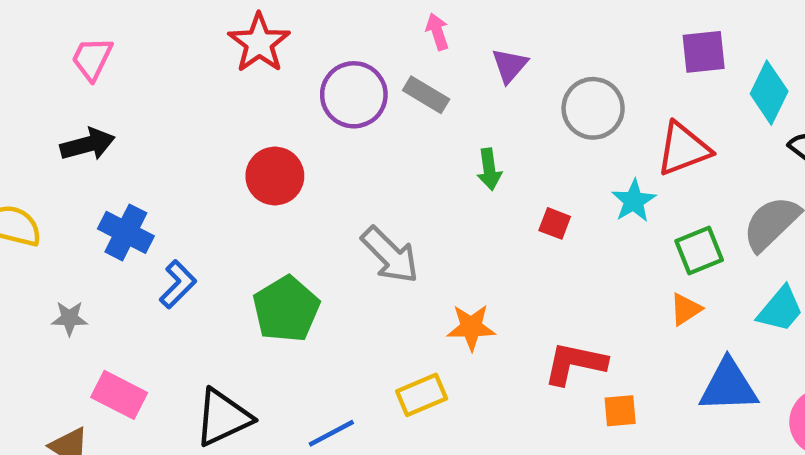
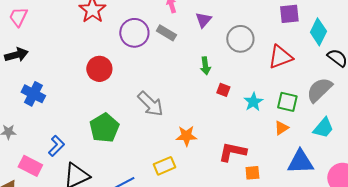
green arrow: (489, 169) -> (205, 66), moved
cyan star: (634, 201) -> (253, 102), moved
green square: (699, 250) -> (287, 102), turned 35
blue L-shape: (178, 284) -> (56, 146), moved

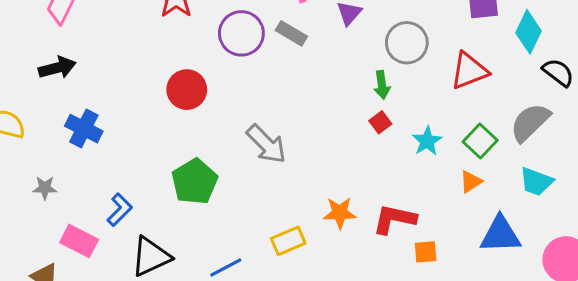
green arrow: (205, 66) -> (382, 85), moved
red square: (223, 90) -> (380, 122), turned 32
green square: (287, 102) -> (480, 141), turned 30
cyan trapezoid: (323, 128) -> (536, 182), turned 70
orange star: (186, 136) -> (340, 213), moved

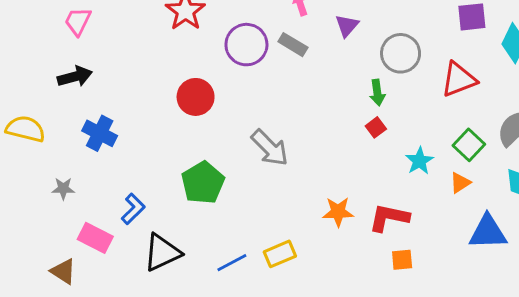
cyan star: (427, 141) -> (419, 161), moved
yellow rectangle: (288, 241) -> (280, 254), moved
orange square: (426, 252) -> (402, 260), moved

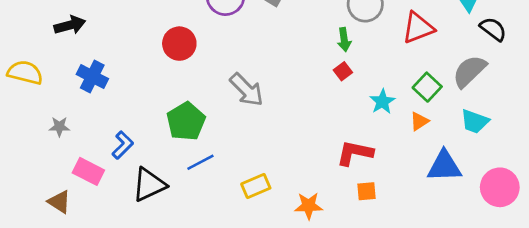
orange star: (338, 212) -> (309, 206), moved
blue line: (232, 263) -> (200, 162), moved

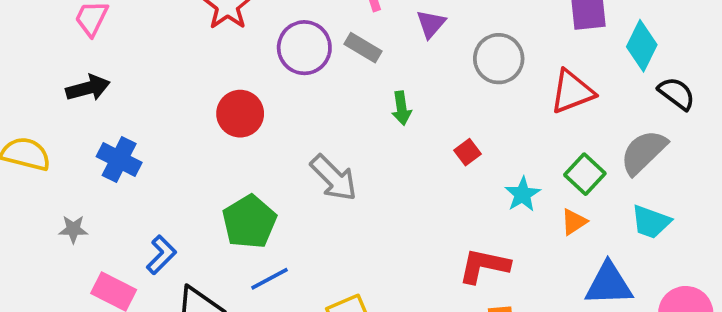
green arrow: (344, 40) -> (402, 108), moved

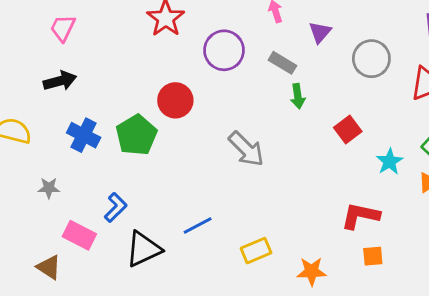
gray rectangle: (363, 48) -> (282, 63), moved
red square: (468, 152) -> (348, 130), size x1.4
green pentagon: (249, 222) -> (136, 135), moved

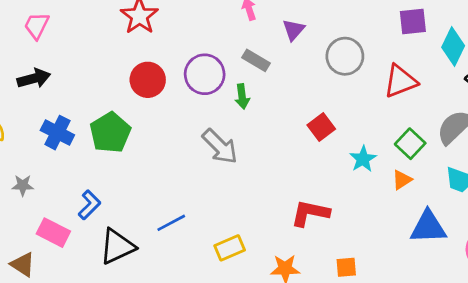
purple circle: (224, 50) -> (205, 74), moved
green arrow: (298, 96) -> (242, 96), moved
red circle: (175, 100) -> (148, 80), moved
red L-shape: (360, 216) -> (310, 213), moved
orange square: (373, 256) -> (346, 267), moved

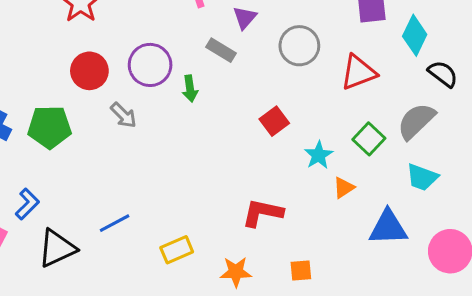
gray rectangle: (256, 60) -> (221, 50), moved
green pentagon: (110, 133) -> (50, 127), turned 30
gray arrow: (220, 146) -> (123, 115), moved, size x0.7
orange triangle: (402, 180) -> (344, 188), moved

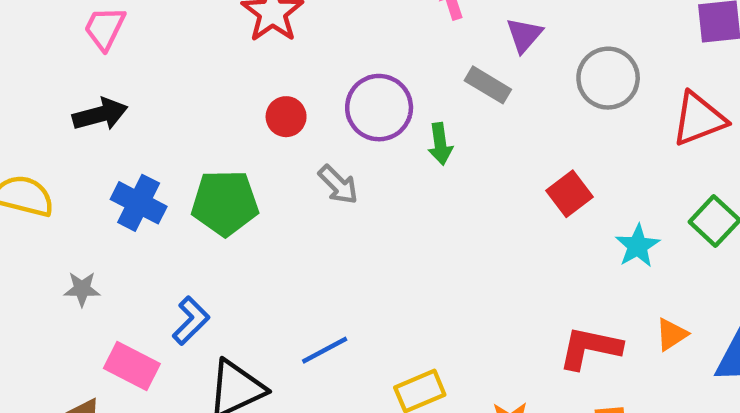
red circle: (89, 71) -> (286, 117), size x0.7
orange triangle: (344, 188) -> (672, 334), moved
red L-shape: (262, 213) -> (590, 348), moved

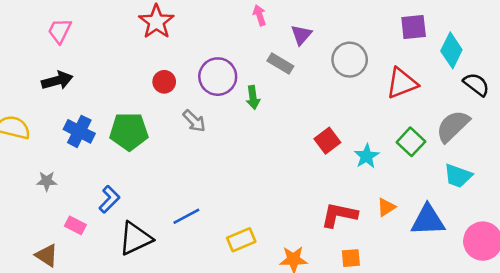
red square: (569, 194) -> (327, 141), moved
pink rectangle: (132, 366) -> (75, 225), size x0.7

